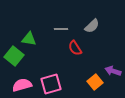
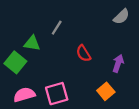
gray semicircle: (92, 26) -> (121, 17), moved
gray line: (61, 29) -> (57, 28), moved, turned -56
purple arrow: (113, 71) -> (118, 63), moved, turned 91

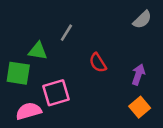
green square: (15, 62) -> (18, 73), turned -30
orange square: (106, 91) -> (140, 107), moved
pink square: (57, 94) -> (56, 93), moved

